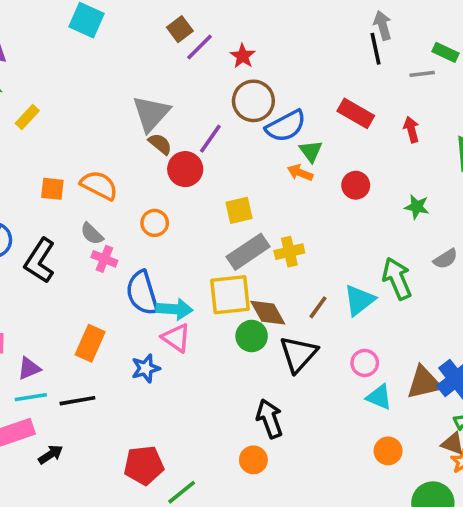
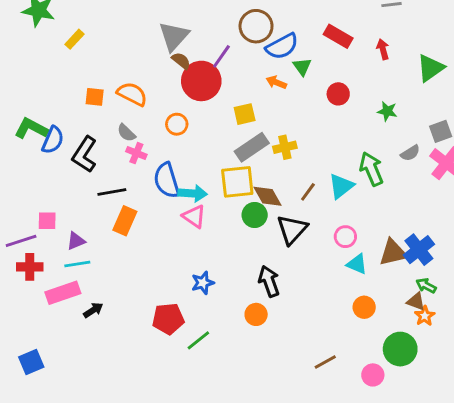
red circle: (185, 169) -> (201, 81), size x1.4
orange arrow: (300, 173) -> (276, 82), moved
blue star: (146, 368) -> (203, 283), moved
black line: (77, 401) -> (112, 192), moved

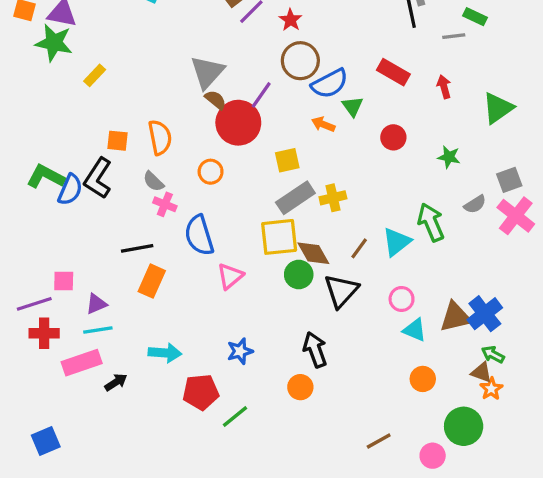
orange semicircle: (132, 94) -> (160, 137), turned 52
black L-shape: (85, 154) -> (98, 178), moved
cyan arrow: (193, 193) -> (165, 353), moved
pink triangle: (194, 216) -> (230, 276), turned 45

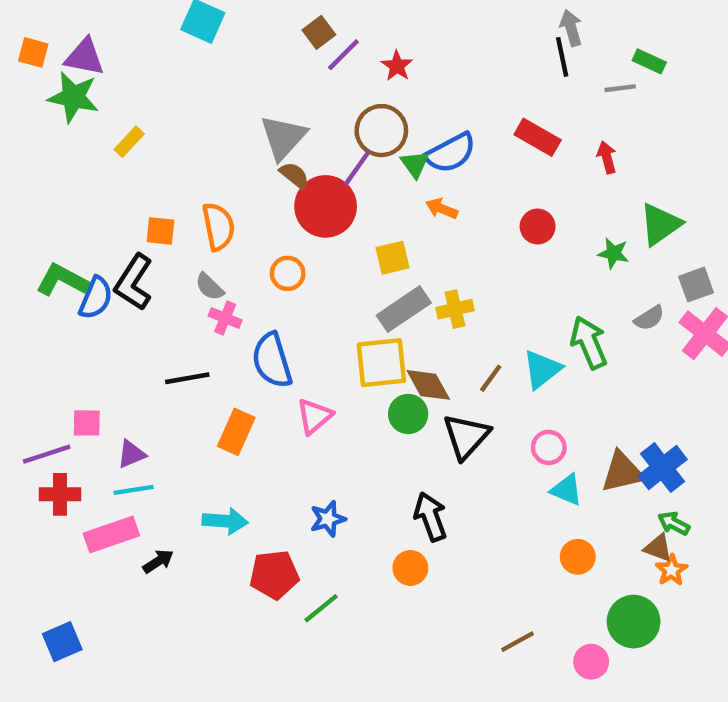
brown circle: (300, 61) -> (381, 131), moved
green triangle: (353, 106) -> (415, 164), moved
green triangle: (498, 108) -> (660, 224), moved
orange rectangle: (152, 281) -> (236, 432), moved

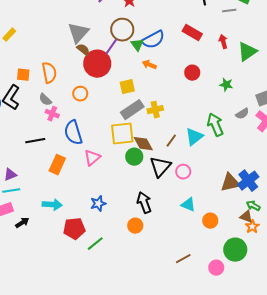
green triangle: (660, 224) -> (247, 52), moved
pink circle: (549, 447) -> (183, 172), moved
cyan triangle: (567, 490) -> (188, 205), moved

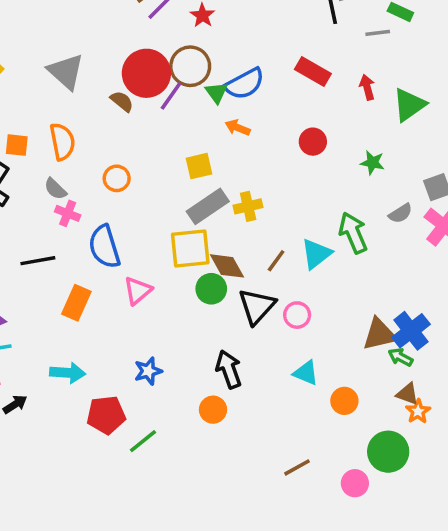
gray triangle: (78, 33) -> (66, 72), moved, turned -30
red circle: (97, 64) -> (146, 73), moved
green arrow: (253, 206) -> (400, 357), moved

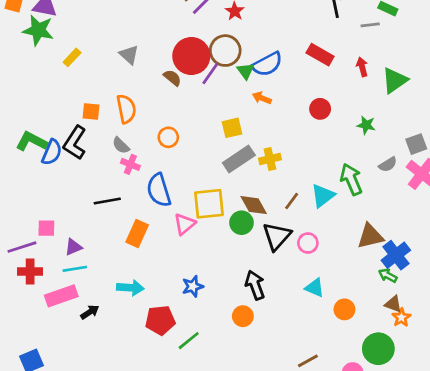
gray triangle: (66, 72) -> (129, 55), size x0.7
yellow square: (190, 248) -> (209, 204), moved
brown triangle: (379, 334) -> (370, 236), moved

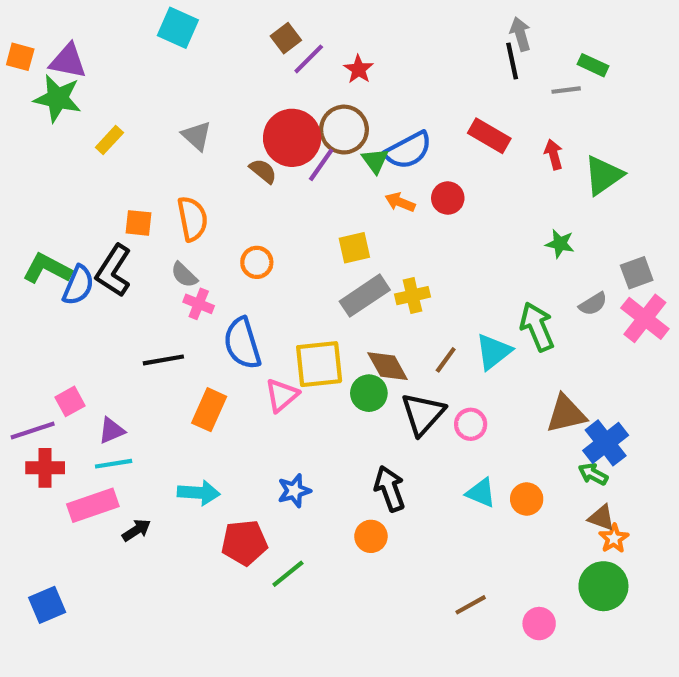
red circle: (320, 109) -> (448, 198), moved
pink square: (46, 228) -> (70, 401), turned -30
orange circle: (344, 309) -> (527, 499), moved
green circle: (378, 349) -> (603, 586), moved

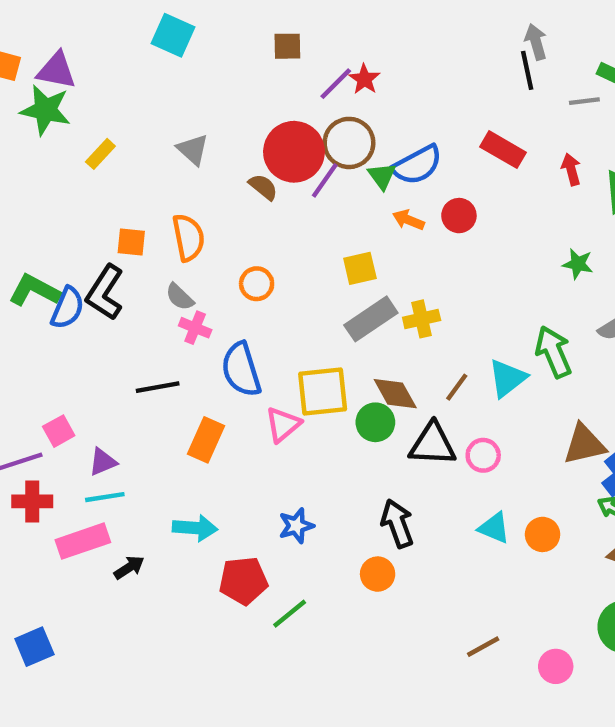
brown square: (286, 38) -> (287, 46), turned 36
purple line: (309, 59) -> (336, 84), moved
black triangle: (423, 414) -> (433, 444), turned 51

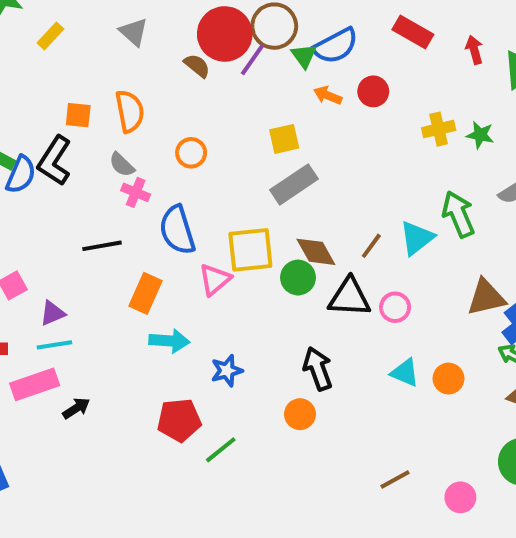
yellow cross: (422, 319) -> (439, 129), moved
cyan arrow: (195, 528) -> (169, 341), moved

